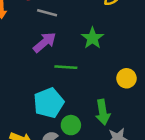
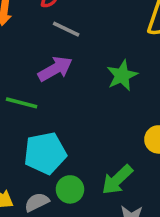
green line: (66, 67) -> (22, 103), moved
green arrow: (103, 112) -> (117, 180), turned 45

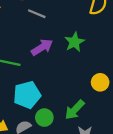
purple arrow: (55, 69) -> (42, 47), moved

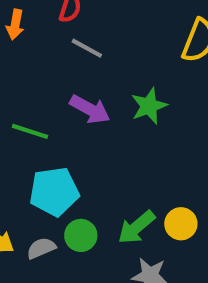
purple arrow: (42, 47) -> (90, 109), turned 55
yellow circle: (100, 82) -> (181, 224), moved

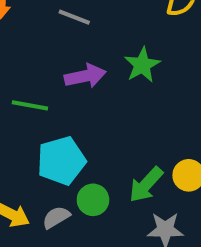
purple arrow: (90, 109) -> (85, 76), turned -33

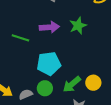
cyan pentagon: (61, 161) -> (49, 64), moved

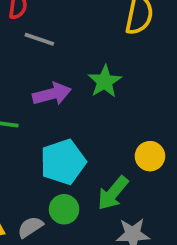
yellow circle: (93, 83) -> (150, 156), moved

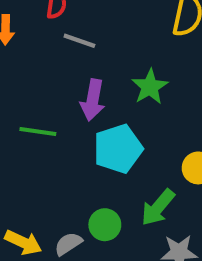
purple arrow: (52, 94) -> (93, 100), turned 114
cyan pentagon: (63, 162) -> (118, 149), moved

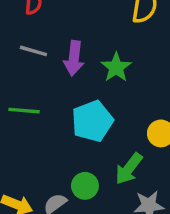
gray line: (79, 41) -> (33, 51), moved
purple arrow: (93, 100) -> (74, 58), moved

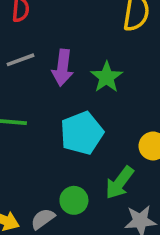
gray line: (33, 51) -> (21, 60), turned -36

